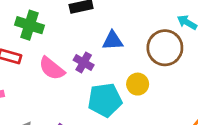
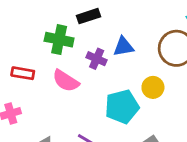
green cross: (30, 25) -> (59, 40), moved
purple cross: (84, 62) -> (97, 59), moved

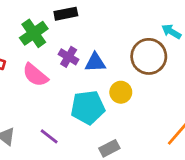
green cross: (59, 40) -> (34, 33), turned 36
blue triangle: (123, 47) -> (95, 62), moved

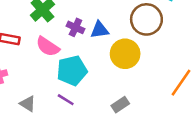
yellow circle: (121, 92) -> (125, 54), size x1.5
cyan pentagon: (88, 107) -> (72, 71), moved

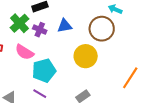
purple cross: (75, 27) -> (40, 30), moved
blue triangle: (100, 30) -> (65, 26), moved

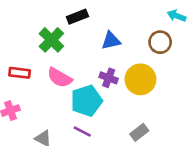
brown circle: (102, 29) -> (160, 42), size x0.7
purple cross: (40, 30) -> (109, 78), moved

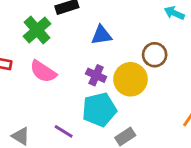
brown circle: (160, 42) -> (155, 55), moved
cyan pentagon: (87, 101) -> (99, 110), moved

